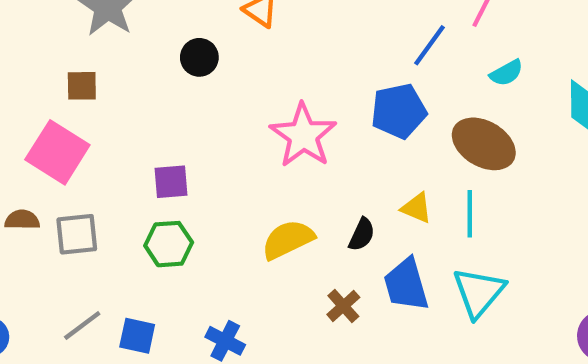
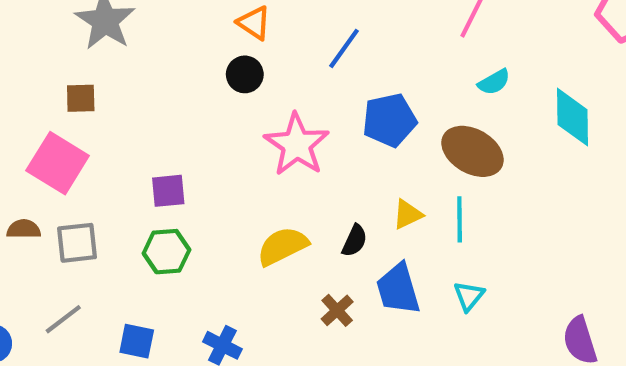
blue line: (430, 45) -> (344, 48), moved
black circle: (199, 57) -> (245, 74), moved
yellow triangle: (416, 208) -> (408, 214), turned -48
cyan triangle: (479, 292) -> (469, 296), size x0.6
gray line: (82, 326) -> (63, 319), moved

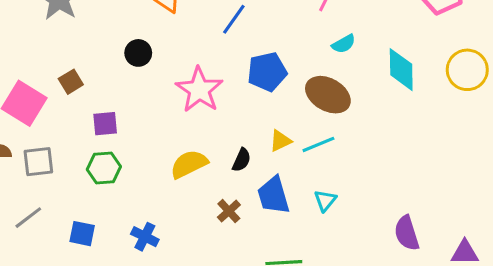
black circle: (245, 74) -> (138, 53), moved
brown square: (81, 98) -> (71, 82), moved, turned -30
cyan line: (460, 219) -> (318, 144), turned 68

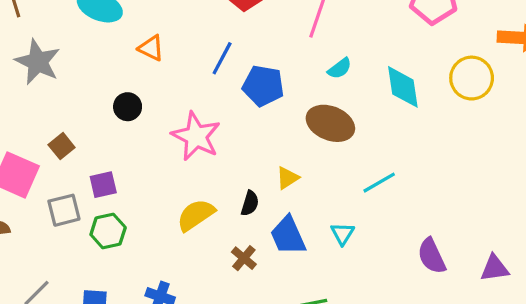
blue pentagon: (267, 72) -> (263, 86), moved, turned 30
cyan line: (318, 144) -> (379, 183), moved
gray square: (38, 162) -> (64, 210), moved

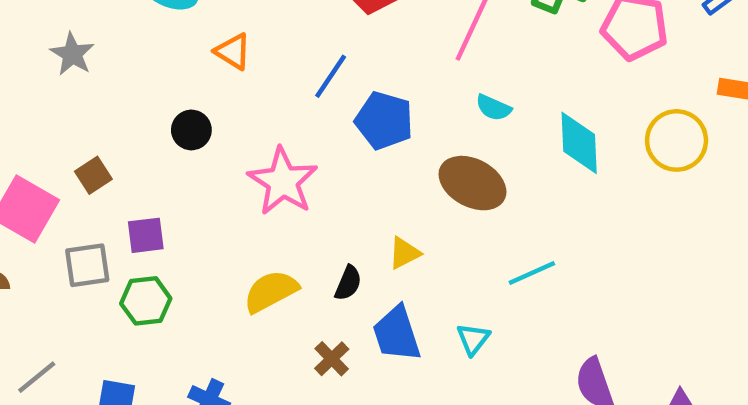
gray star: (38, 62) -> (72, 54), size x0.7
cyan semicircle: (340, 68) -> (493, 108), turned 55

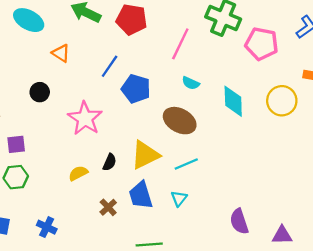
yellow triangle: (404, 253) -> (145, 155), size x1.8
cyan line: (532, 273) -> (186, 164), moved
black semicircle: (348, 283) -> (110, 162), moved
yellow semicircle: (271, 291) -> (78, 173), size x0.7

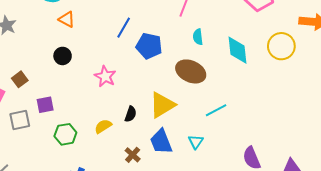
orange triangle: (61, 53) -> (67, 19), moved
cyan semicircle: (191, 83) -> (198, 37), turned 63
pink star: (85, 118) -> (105, 76), size x0.7
cyan line: (186, 164) -> (216, 110), moved
green hexagon: (16, 177) -> (65, 134), moved

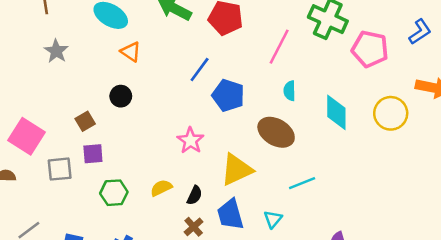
pink star: (105, 76) -> (190, 140), moved
brown square: (20, 79) -> (85, 121), moved
black semicircle: (131, 114) -> (195, 195), moved

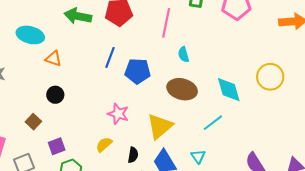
cyan diamond: (336, 112) -> (229, 90), moved
yellow circle: (391, 113) -> (270, 77), moved
purple square: (93, 154) -> (57, 146), moved
yellow semicircle: (161, 188) -> (104, 145), moved

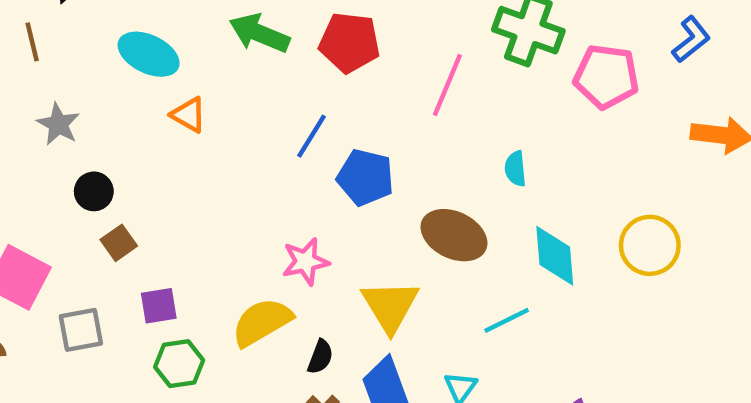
cyan semicircle: (183, 54) -> (515, 169), moved
black circle: (55, 95) -> (94, 191), moved
pink star: (118, 114) -> (306, 262), turned 30
yellow triangle: (160, 126) -> (390, 306), turned -32
yellow semicircle: (104, 145) -> (262, 322), size x1.6

